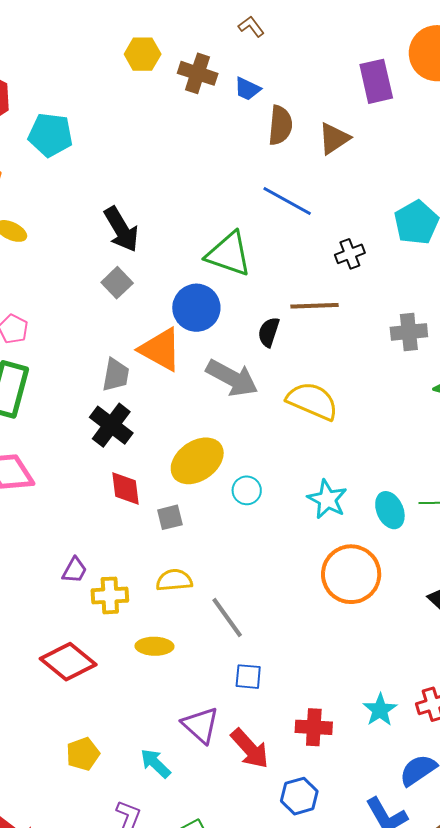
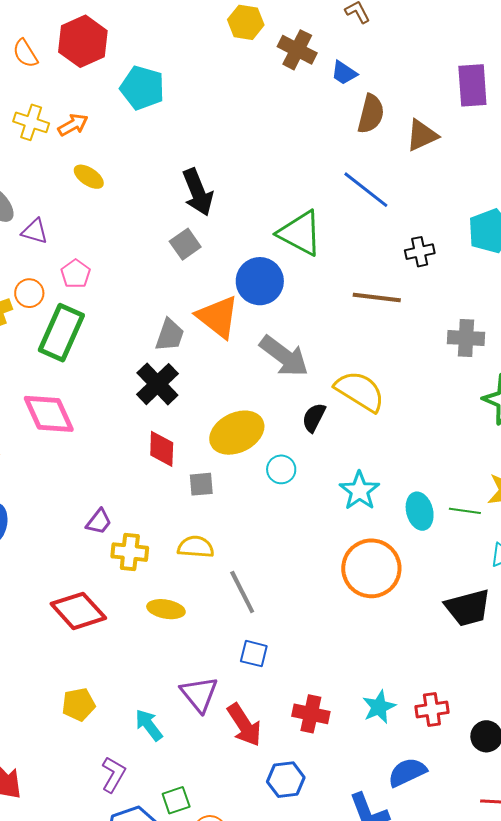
black semicircle: (269, 332) -> (314, 418), moved

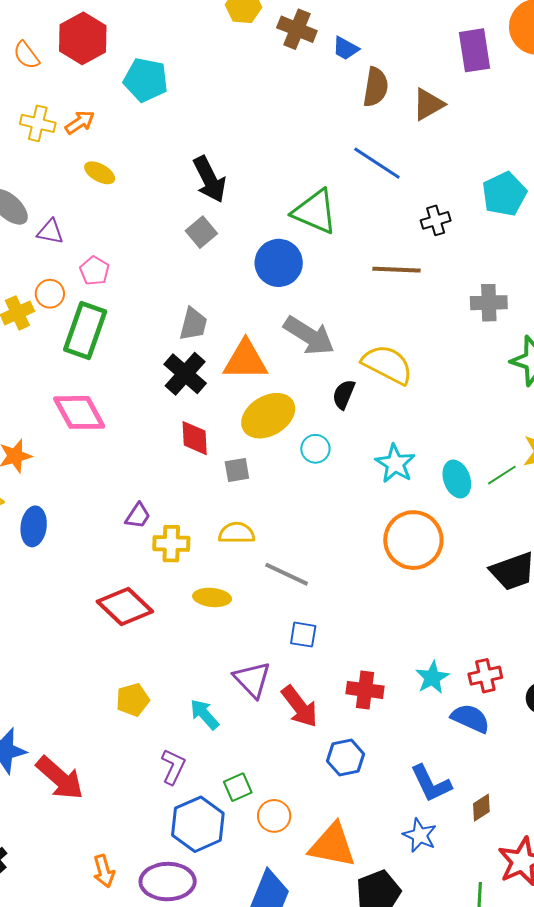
orange triangle: (218, 317) -> (245, 360), moved, turned -33
green line: (465, 511) -> (502, 475), turned -36
gray line: (242, 592) -> (287, 574), turned -33
blue semicircle: (407, 772) -> (470, 718), moved, turned 54

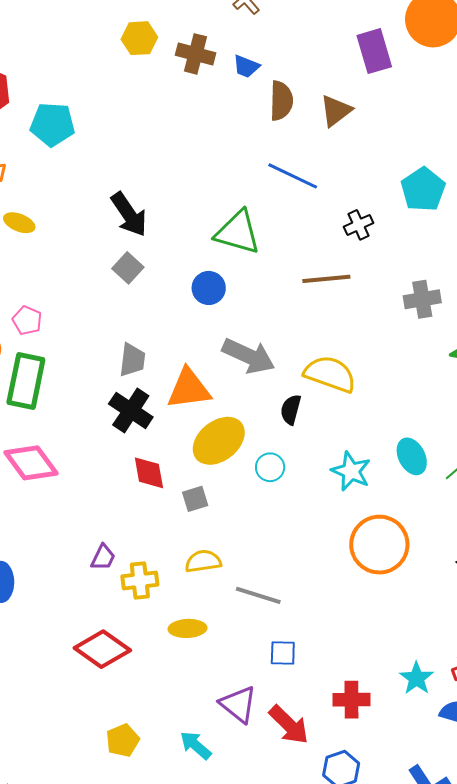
blue circle: (279, 263) -> (209, 288), size x0.7
cyan ellipse: (457, 479) -> (412, 456), moved

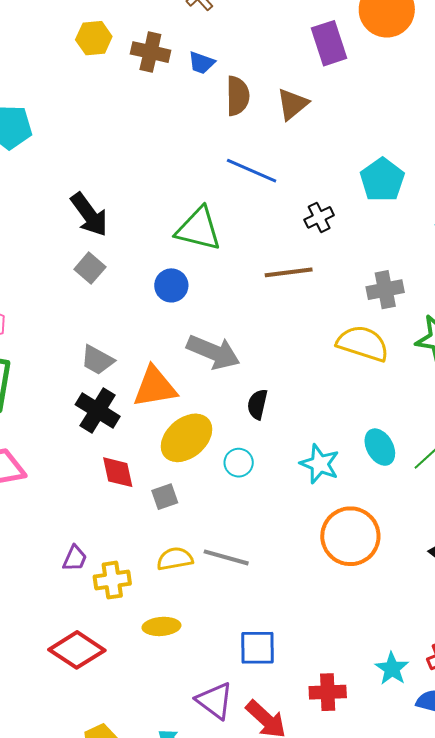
gray trapezoid: (132, 360) -> (97, 360), turned 114
yellow semicircle: (330, 374) -> (363, 343), moved
gray line: (258, 595) -> (226, 557), moved
blue square: (283, 653) -> (258, 648), size x1.4

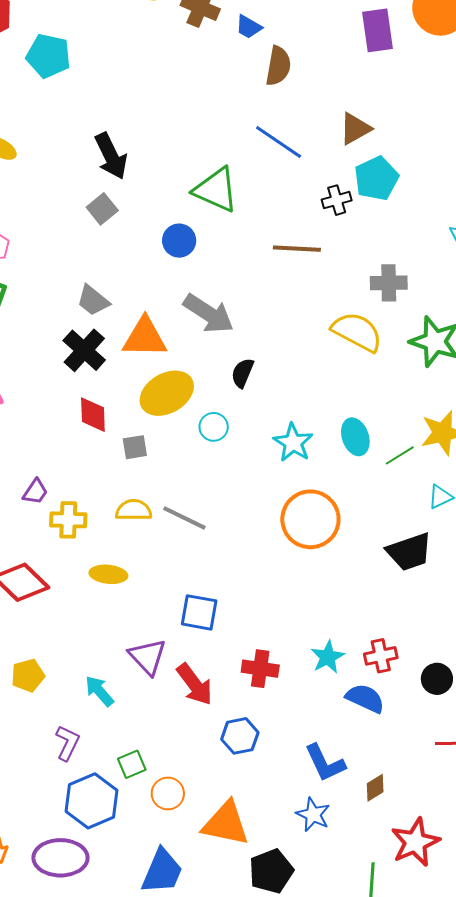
brown triangle: (292, 104) -> (355, 129), moved
cyan pentagon: (382, 180) -> (376, 178), moved

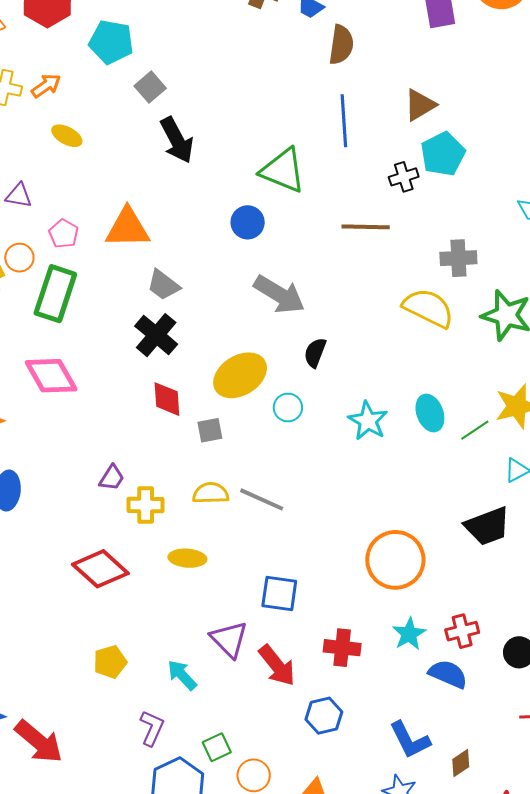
blue line: (279, 142) -> (344, 121), turned 54
gray square: (102, 209) -> (150, 87), moved
orange triangle: (145, 337) -> (128, 228), moved
orange circle: (310, 519) -> (395, 560), moved

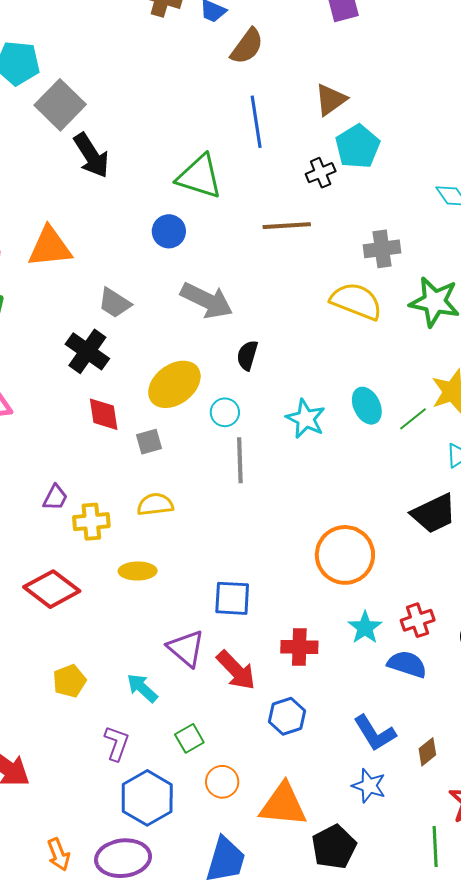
brown semicircle: (341, 45) -> (247, 46), turned 33
gray square: (150, 87) -> (60, 105), size x1.6
gray trapezoid: (163, 285) -> (115, 303), moved
gray line: (262, 499) -> (240, 460), moved, turned 69
green square: (217, 747) -> (189, 738), moved

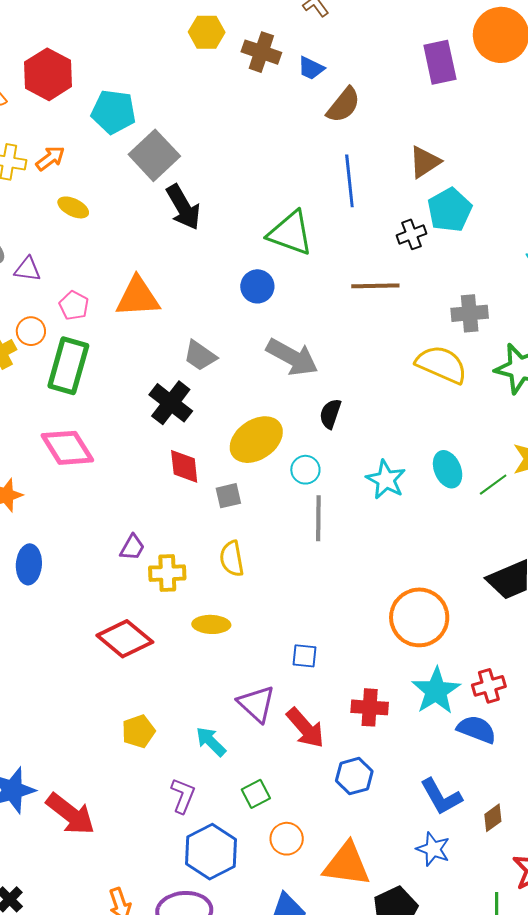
yellow semicircle: (155, 504) -> (232, 559), turned -96
blue square: (232, 598) -> (305, 656), size x0.7
cyan star: (365, 628) -> (436, 691), size x1.4

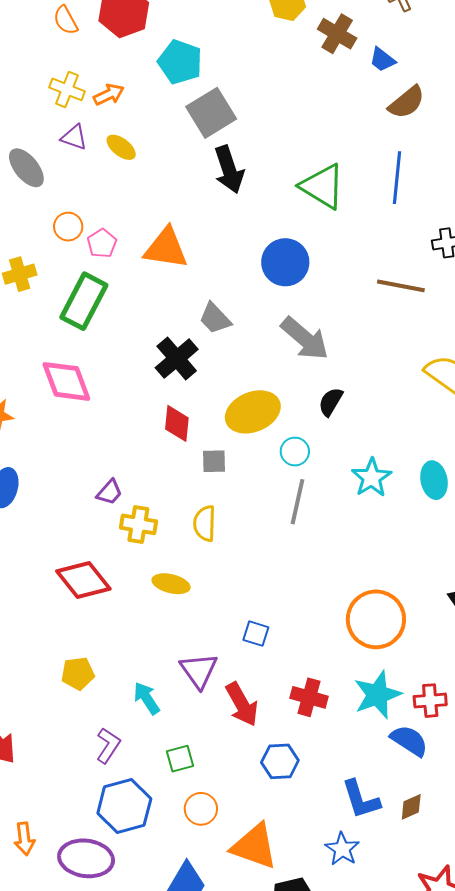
green triangle: (290, 233) -> (322, 186), moved
purple triangle: (28, 269) -> (74, 137), moved
blue circle: (257, 286) -> (285, 262), size x1.4
orange circle: (31, 331) -> (68, 227), moved
brown diamond: (493, 818) -> (411, 807), moved

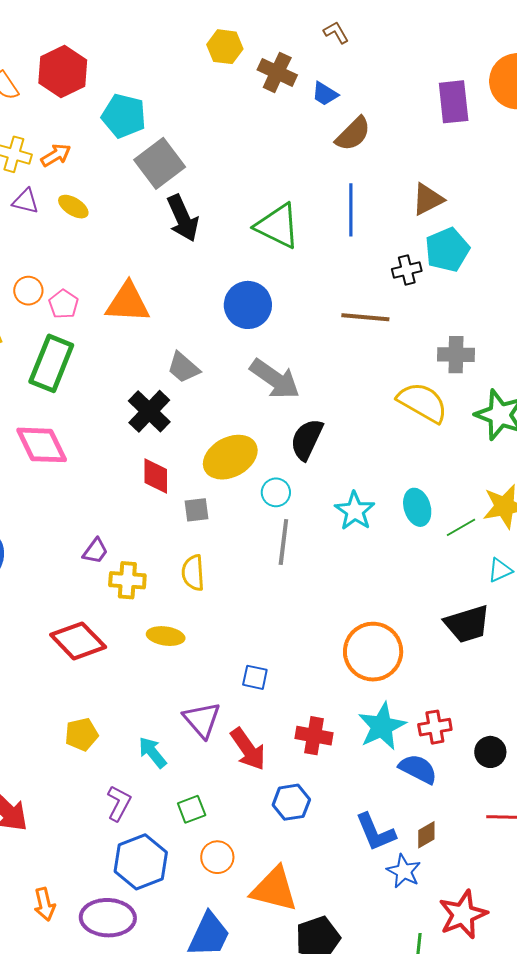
black semicircle: (331, 402) -> (307, 439), size x1.4
blue star: (342, 849) -> (404, 871), moved

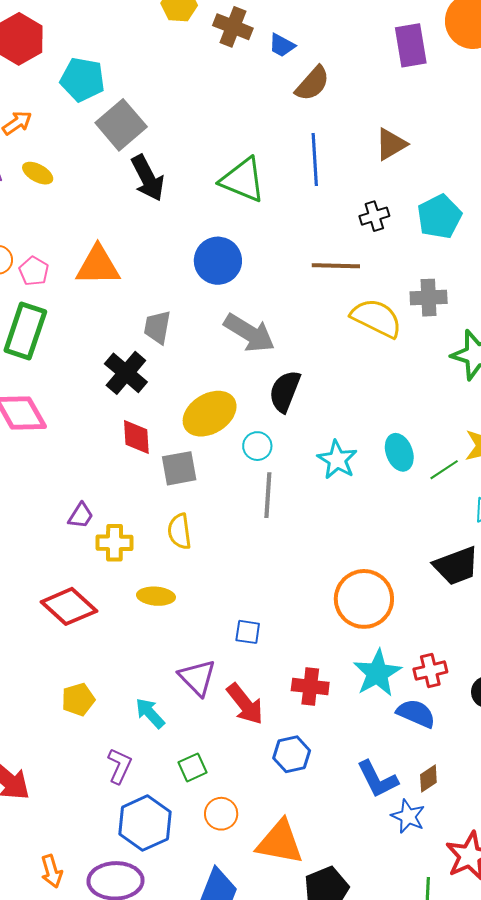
cyan pentagon: (447, 250) -> (439, 217), moved
gray trapezoid: (183, 368) -> (157, 327), turned 63
yellow semicircle: (423, 402) -> (376, 318), moved
gray square: (196, 510) -> (179, 468), size x1.4

